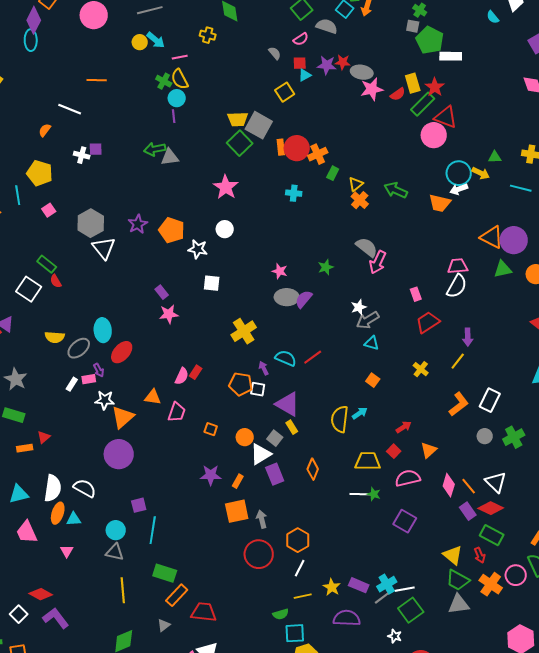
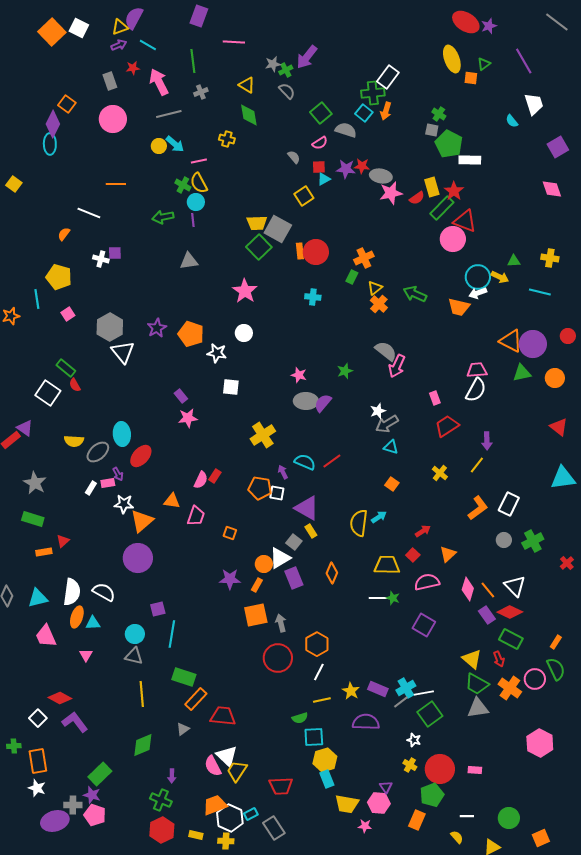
green arrow: (155, 149) -> (163, 217), moved
orange cross: (318, 154) -> (364, 258), moved
orange circle: (245, 437) -> (264, 564), moved

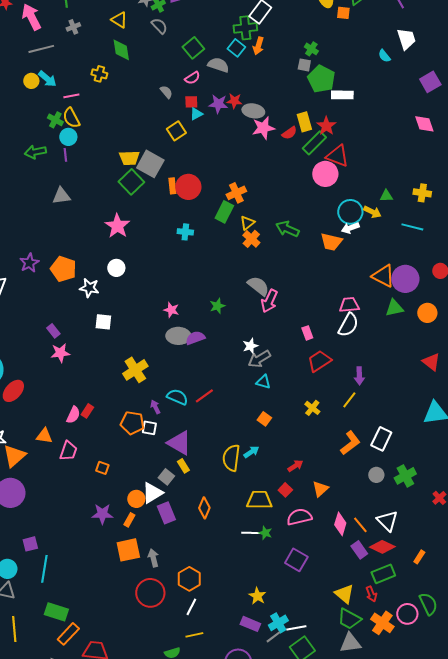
green rectangle: (352, 277) -> (224, 212), size x1.5
purple semicircle: (323, 403) -> (195, 338), turned 30
green rectangle: (511, 639) -> (383, 574), turned -50
orange rectangle: (556, 642) -> (419, 557), moved
yellow star: (351, 691) -> (257, 596), moved

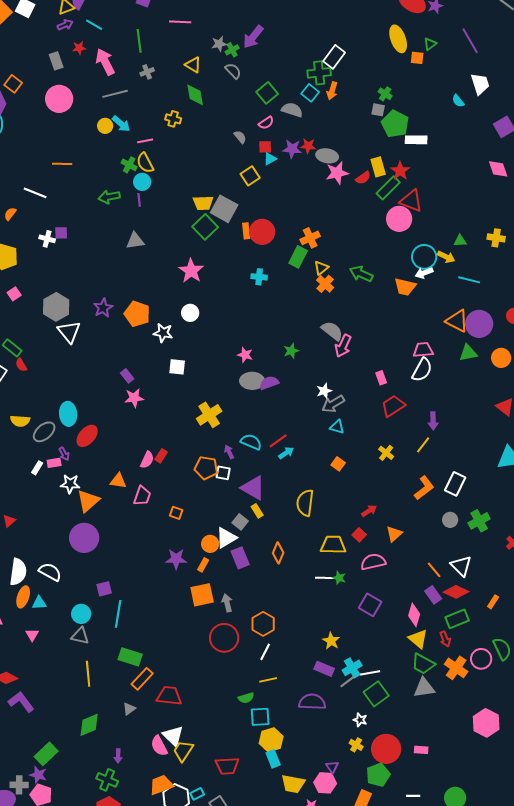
cyan line: (412, 227) -> (469, 280), moved
cyan arrow: (251, 452) -> (286, 453), moved
pink diamond: (340, 524) -> (414, 615), moved

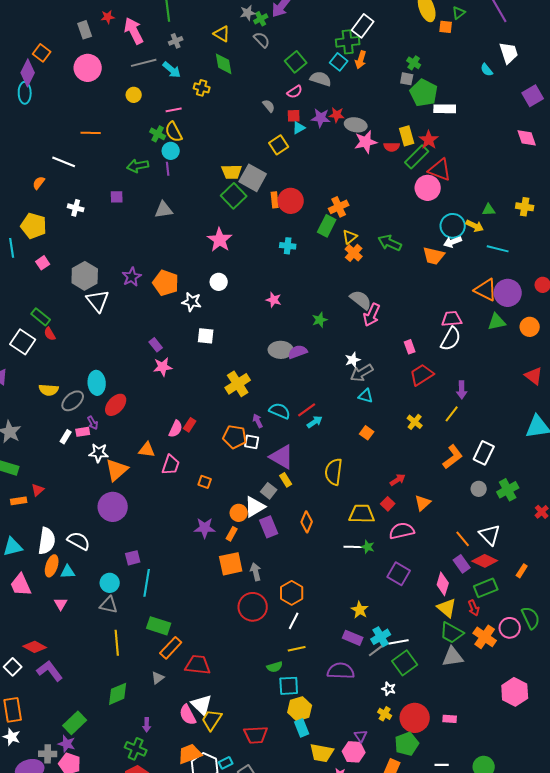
cyan arrow: (121, 124) -> (172, 70), moved
red semicircle: (363, 178) -> (392, 147), turned 35
purple square: (61, 233) -> (117, 197), moved
pink star: (245, 355) -> (274, 300), moved

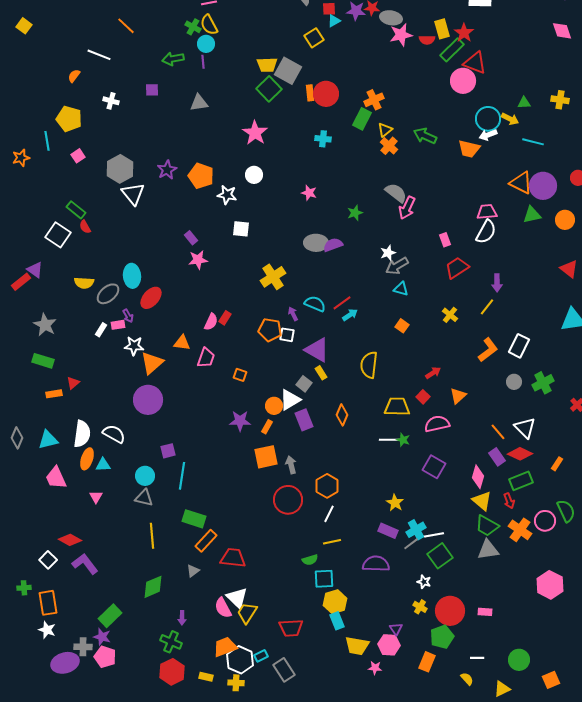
orange line: (91, 133) -> (126, 26), turned 42

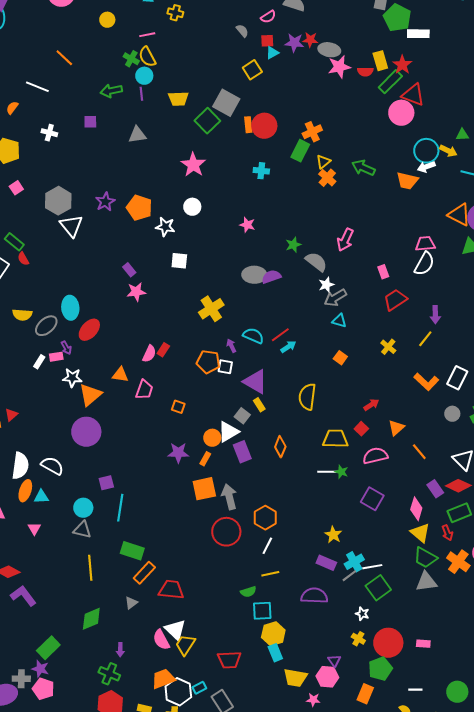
yellow trapezoid: (267, 65) -> (178, 99), moved
gray semicircle: (396, 193) -> (316, 262), moved
orange L-shape: (488, 350) -> (426, 382), turned 80
orange line: (498, 432) -> (419, 452), moved
gray arrow: (291, 465) -> (229, 497), size x1.4

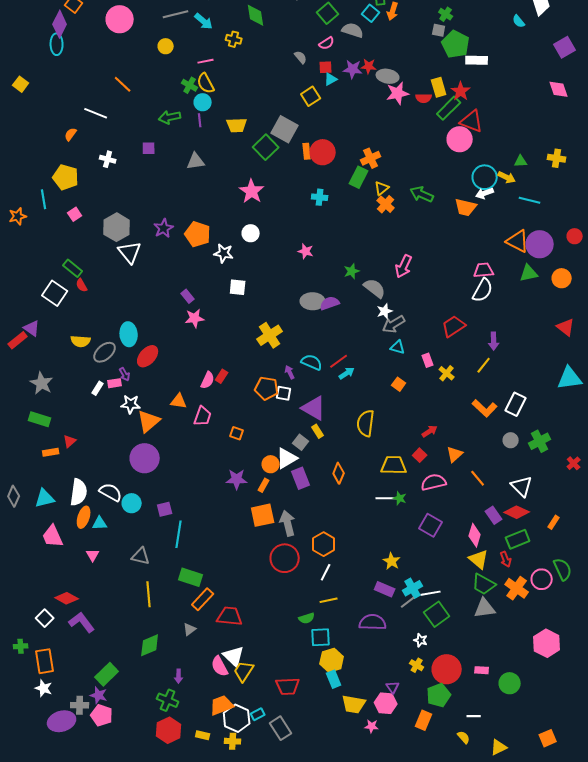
pink rectangle: (383, 272) -> (428, 360), moved
cyan circle: (83, 508) -> (132, 503), moved
green circle: (457, 692) -> (510, 683), moved

